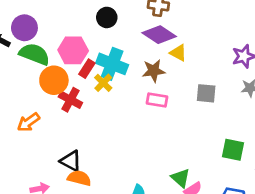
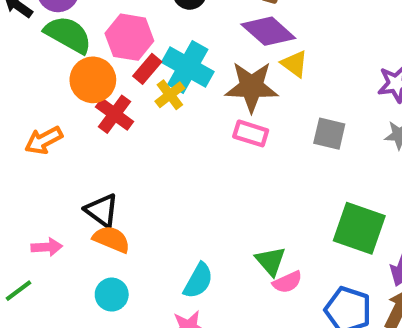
brown star: (154, 71) -> (252, 87), size x1.4
green square: (233, 150) -> (359, 228), size x1.4

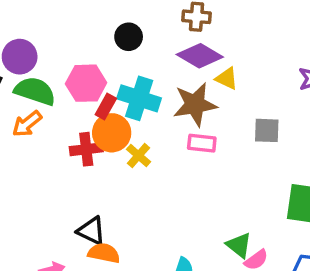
orange circle: (93, 80) -> (112, 133), moved
yellow cross: (170, 95) -> (139, 156), moved
red cross: (115, 114) -> (86, 149), turned -32
orange arrow: (44, 140) -> (27, 124), moved

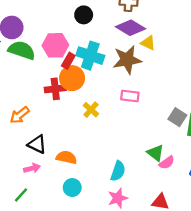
orange arrow: (27, 124) -> (20, 115), moved
gray square: (267, 130) -> (177, 117), moved, turned 30
pink rectangle: (202, 143) -> (130, 96), moved
yellow cross: (139, 156) -> (91, 110), moved
black triangle: (91, 231) -> (37, 144), moved

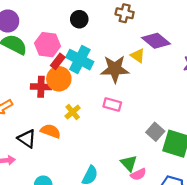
purple diamond: (131, 28) -> (156, 41), moved
black triangle: (37, 144) -> (27, 139), moved
orange semicircle: (66, 157) -> (50, 131), moved

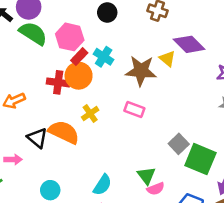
cyan cross: (80, 60) -> (104, 57), size x0.7
orange semicircle: (50, 131) -> (64, 132), size x1.4

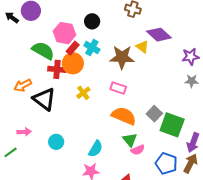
black circle: (107, 12) -> (92, 21), moved
green semicircle: (33, 33) -> (43, 51), moved
orange semicircle: (64, 132) -> (124, 116), moved
black triangle: (37, 138) -> (44, 99), moved, size x1.4
cyan circle: (50, 190) -> (56, 142), moved

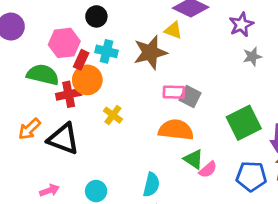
pink rectangle: (118, 88) -> (174, 92), moved
gray square: (154, 114) -> (190, 97), moved
green square: (172, 125) -> (244, 123), turned -30

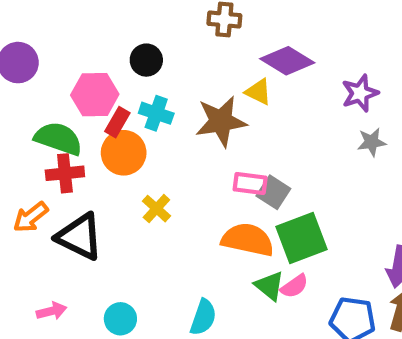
red cross: (69, 94) -> (65, 173), moved
green square: (244, 123) -> (301, 238), moved
pink semicircle: (208, 170) -> (294, 286), moved

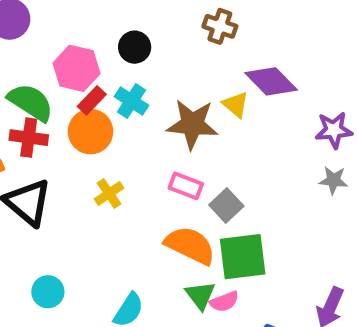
pink rectangle: (250, 184) -> (186, 186), moved

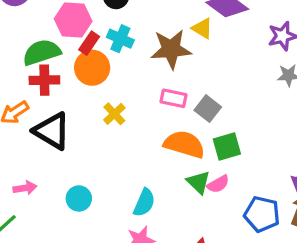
green semicircle: (31, 102) -> (42, 52), turned -42
green square: (243, 257) -> (227, 147), size x0.7

